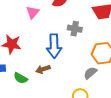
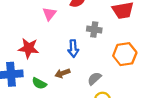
blue arrow: (54, 46) -> (73, 49), size x0.7
gray semicircle: (90, 73) -> (94, 79), moved

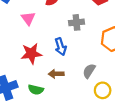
red star: (29, 48) -> (31, 54), moved
brown arrow: (62, 73) -> (56, 74), turned 32

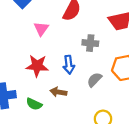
gray semicircle: (89, 71) -> (94, 80), moved

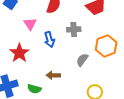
blue arrow: (69, 65) -> (49, 39), moved
red star: (37, 66) -> (19, 53), moved, turned -30

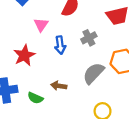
gray cross: (74, 29) -> (89, 38), turned -32
gray semicircle: (82, 60) -> (94, 73), size x1.5

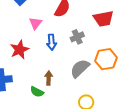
brown arrow: (59, 86) -> (49, 78), turned 80
green semicircle: (35, 98) -> (37, 92), moved

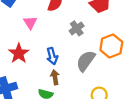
blue arrow: (52, 42) -> (52, 56), moved

